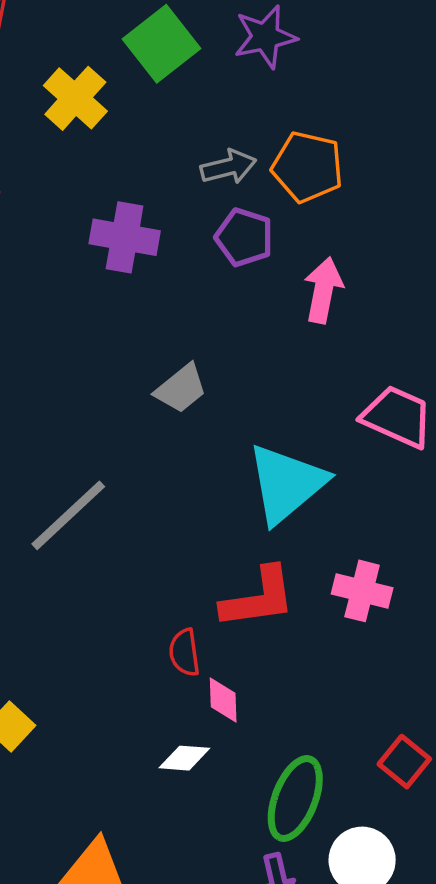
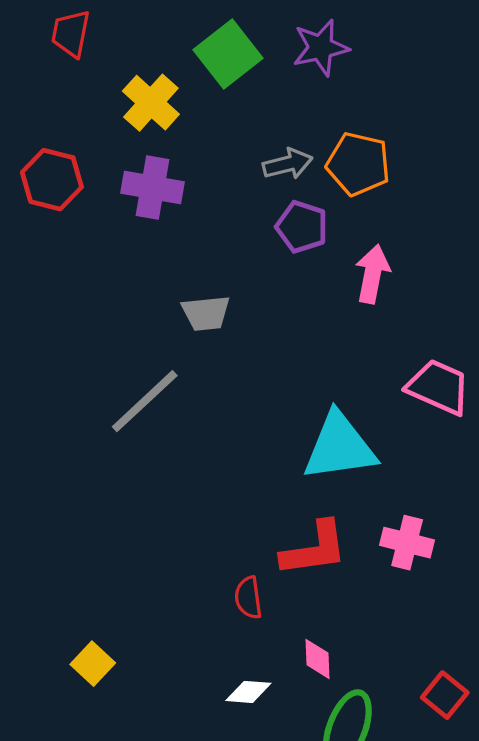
purple cross: (125, 237) -> (152, 187), moved
gray trapezoid: (181, 389) -> (206, 313), moved, turned 33
cyan triangle: (286, 484) -> (339, 447), turned 32
gray line: (68, 515) -> (145, 401), moved
pink diamond: (223, 700) -> (317, 659), moved

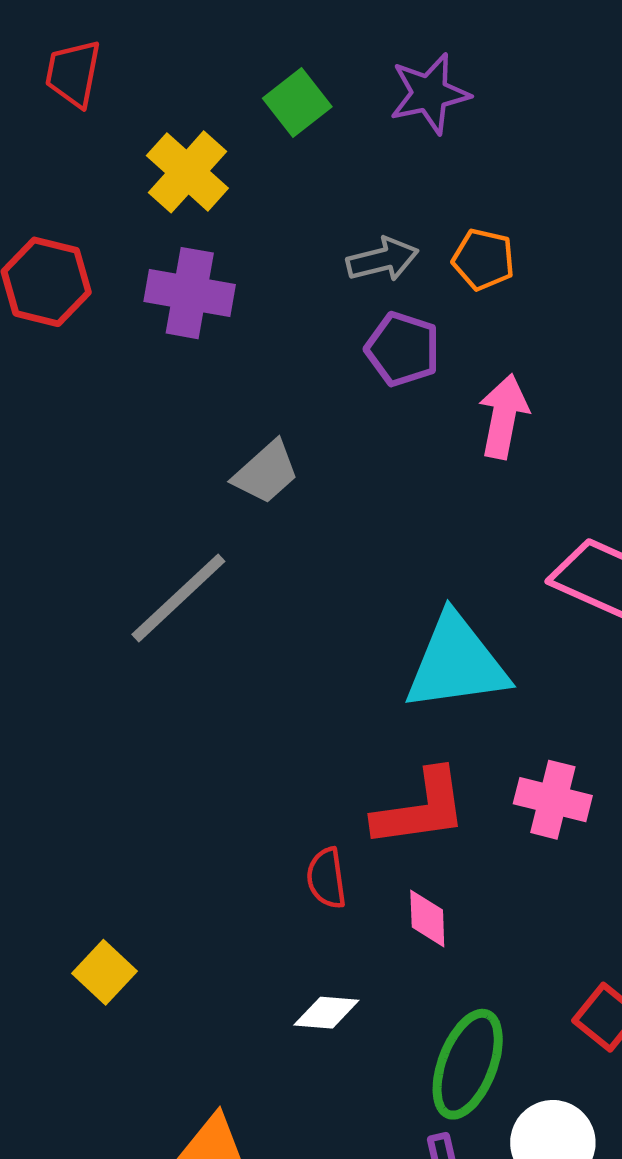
green square: (228, 54) -> (297, 102), size x0.7
orange pentagon: (358, 164) -> (483, 259), size x0.7
gray trapezoid: (206, 313) -> (266, 472), turned -36
pink diamond: (317, 659) -> (427, 918), moved

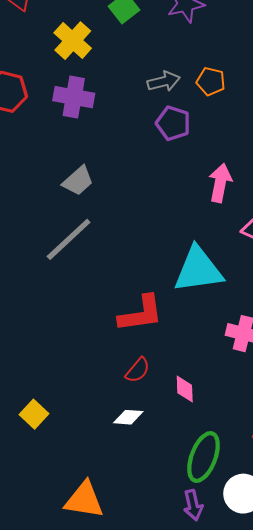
pink arrow: (504, 416) -> (220, 183), moved
gray trapezoid: (266, 472) -> (78, 181), moved
red L-shape: (421, 809) -> (141, 314), moved
red semicircle: (326, 878) -> (138, 370), turned -132
white diamond: (326, 1013) -> (128, 417), moved

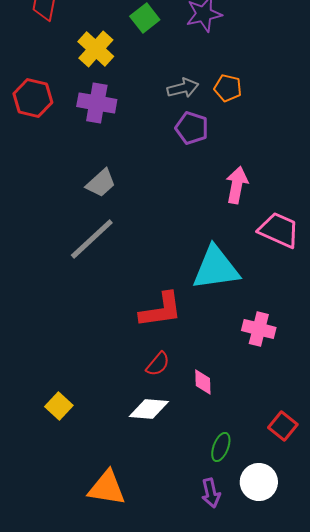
white diamond: (128, 417) -> (149, 409), size x1.4
green ellipse: (203, 457) -> (221, 447), size x0.6

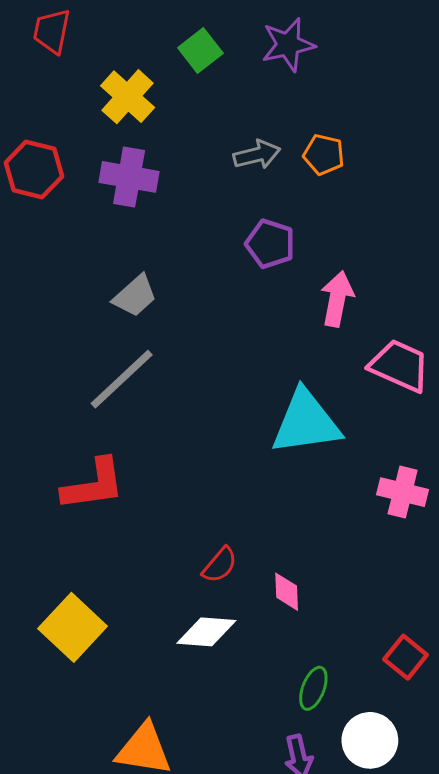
purple pentagon: (192, 128) -> (270, 244), moved
red L-shape: (161, 310) -> (93, 485), moved
pink cross: (259, 329) -> (403, 492), moved
yellow square: (59, 406) -> (73, 627), size x1.6

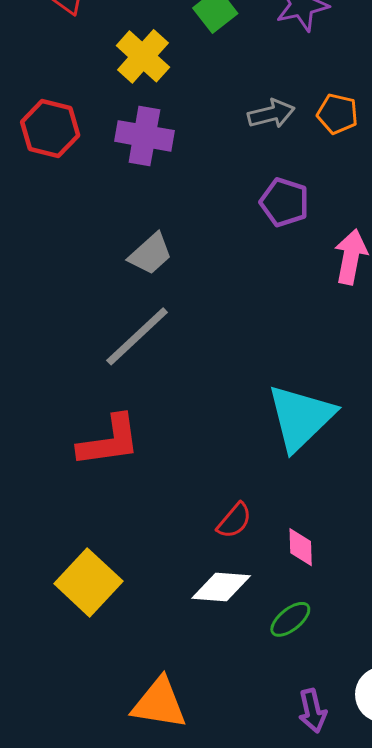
cyan triangle: (306, 422) -> (301, 417), moved, turned -36
green ellipse: (313, 688) -> (290, 619), moved, turned 30

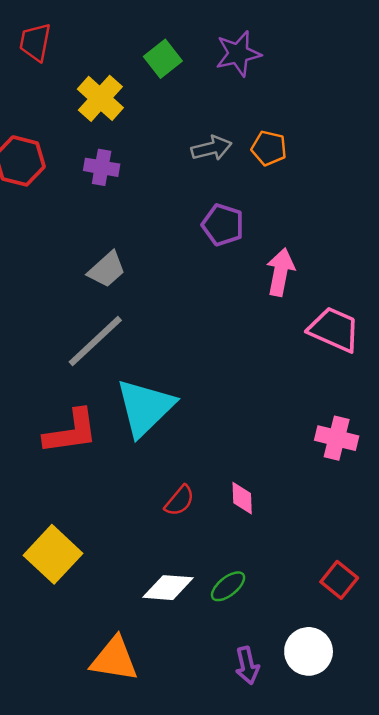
purple cross: (144, 136) -> (102, 167), size x0.7
cyan triangle: (301, 417) -> (145, 407), moved
pink diamond: (301, 547) -> (242, 498), moved
white diamond: (221, 587) -> (168, 588), moved

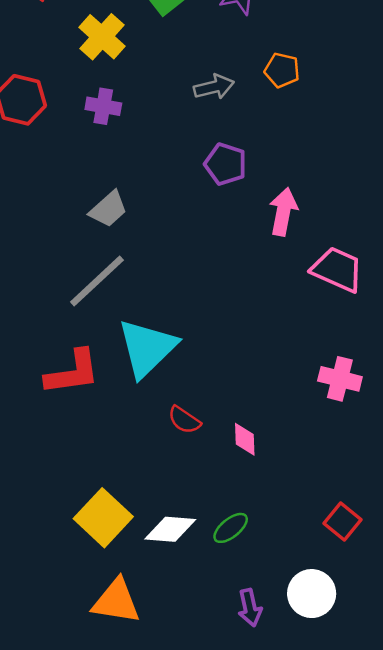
orange pentagon: (269, 148) -> (282, 70), moved
red semicircle: (180, 501) -> (184, 420), moved, turned 84
yellow square: (53, 554) -> (103, 518), moved

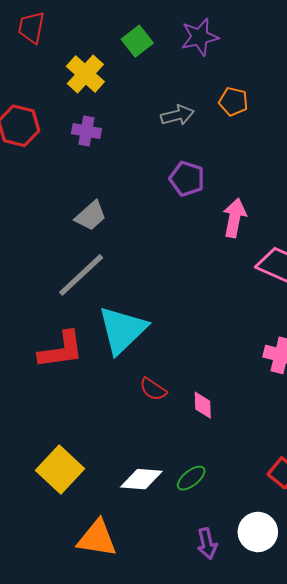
yellow square: (103, 518) -> (60, 470), moved

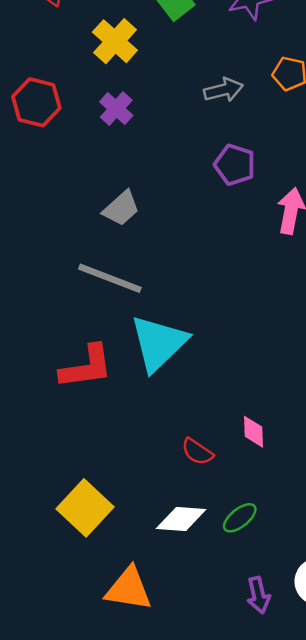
purple cross: (86, 131) -> (116, 109), turned 32
gray line: (81, 275) -> (110, 278), turned 64
red semicircle: (153, 389) -> (197, 452), moved

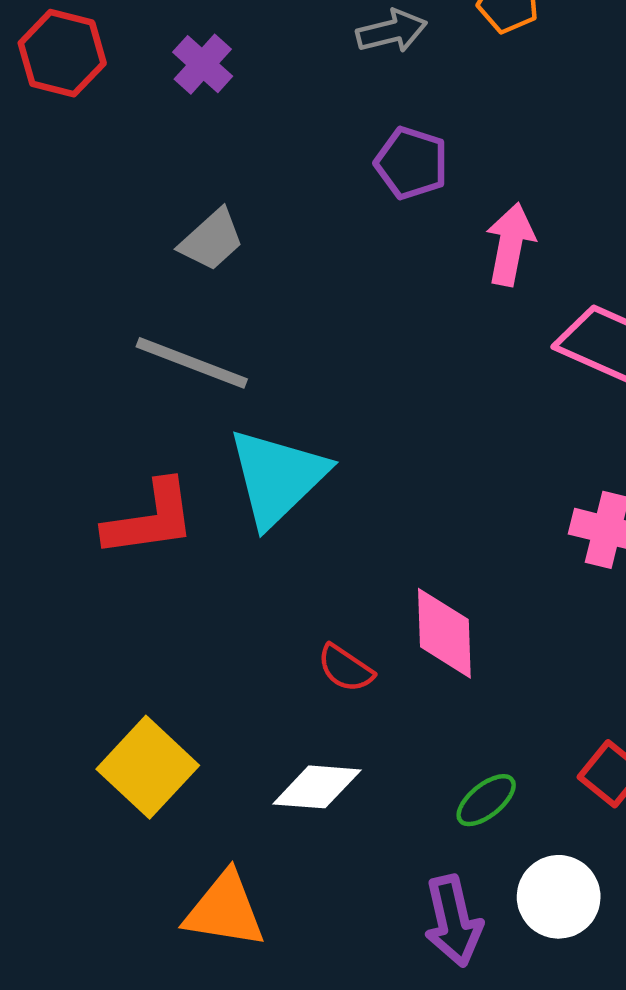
pink diamond: (253, 432) -> (444, 633), size x1.6
green ellipse: (240, 518) -> (486, 800), moved
purple arrow: (258, 595) -> (453, 921), size x1.4

